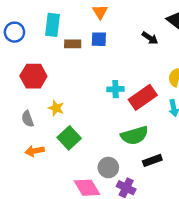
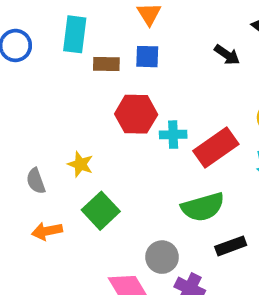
red hexagon: (33, 76) -> (136, 114), moved

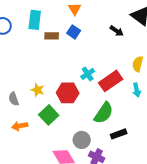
blue square: (147, 57) -> (74, 32), turned 32
red hexagon: (136, 114) -> (68, 93), moved
cyan cross: (173, 135) -> (88, 74), turned -32
green semicircle: (203, 207) -> (104, 113), turned -40

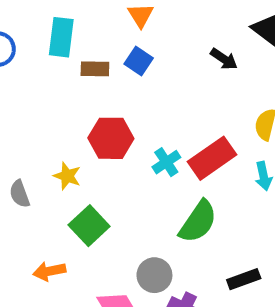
cyan cross: (88, 74) -> (166, 162), moved
red hexagon: (68, 93) -> (111, 138), moved
orange arrow: (20, 126) -> (49, 271), moved
black rectangle: (119, 134) -> (244, 279), moved

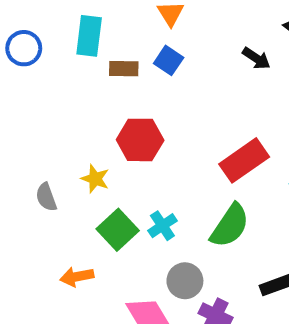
cyan cross: (166, 162) -> (162, 226), moved

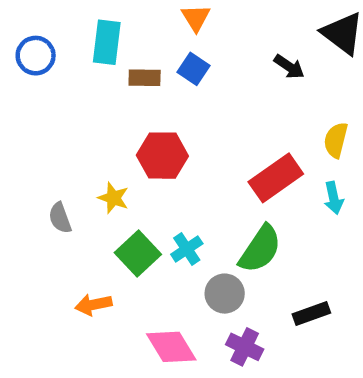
gray circle: (185, 281) -> (225, 294), moved

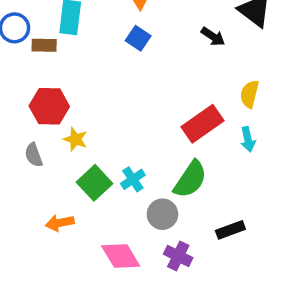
brown rectangle: (145, 78) -> (44, 45), moved
red hexagon: (162, 156) -> (49, 106), moved

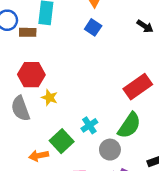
gray semicircle: (34, 155) -> (20, 108), size x1.5
green square: (95, 183) -> (62, 141), moved

